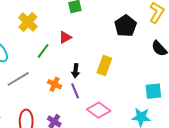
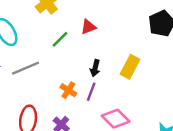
orange cross: (55, 84) -> (68, 90), moved
purple line: (75, 91) -> (91, 92), turned 35

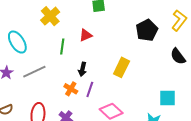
green line: (60, 39) -> (62, 47), turned -35
black arrow: (95, 68) -> (82, 69), moved

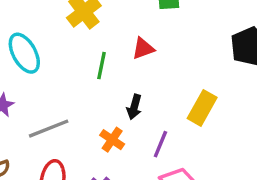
gray line: (34, 72) -> (49, 129), moved
purple line: (90, 89) -> (160, 144), moved

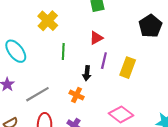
red triangle: (143, 49) -> (96, 38), moved
purple line: (160, 144) -> (104, 61), moved

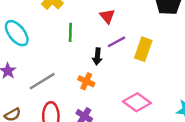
red triangle: (96, 38) -> (107, 16), turned -40
purple line: (104, 61) -> (116, 42), turned 49

